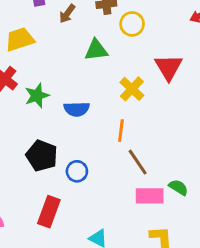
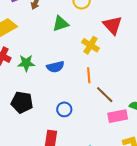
green star: (37, 96) -> (26, 63), turned 30
black pentagon: (42, 156) -> (22, 102), moved

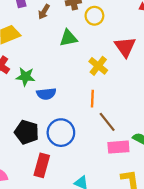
blue semicircle: (55, 67) -> (46, 94), moved
black pentagon: (22, 102) -> (27, 132), moved
blue circle: (64, 109) -> (61, 133), size x1.6

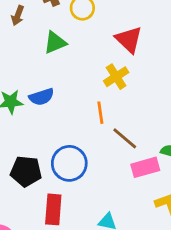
yellow cross: (98, 66) -> (116, 77), moved, turned 30
blue semicircle: (46, 94) -> (41, 97), moved

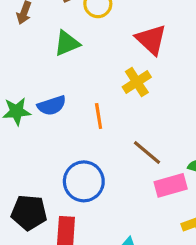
orange line: (100, 113) -> (99, 116), moved
black pentagon: (26, 171) -> (29, 213), moved

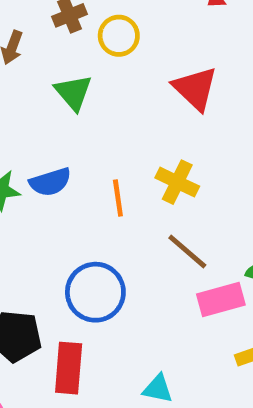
green triangle: (67, 43) -> (73, 92), turned -48
yellow cross: (137, 82) -> (177, 182), moved, turned -32

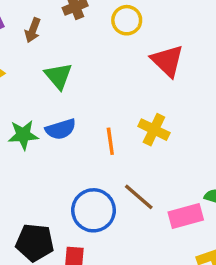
yellow circle: (119, 36) -> (127, 20), moved
green triangle: (73, 92) -> (58, 76), moved
brown line: (187, 251) -> (139, 197), moved

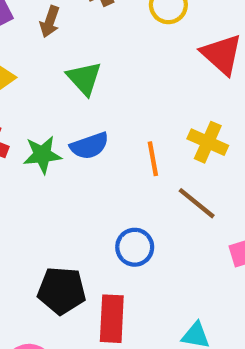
brown line: (139, 197) -> (197, 203), moved
blue circle: (93, 210) -> (135, 247), size x0.7

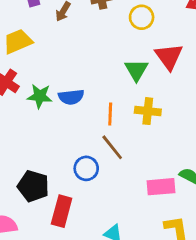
green triangle: (84, 78) -> (136, 70), moved
yellow cross: (208, 142) -> (148, 111), turned -30
brown line: (197, 203) -> (112, 147), moved

